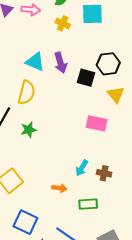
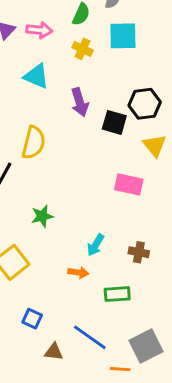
cyan triangle: (35, 62) -> (36, 76), moved
green star: (29, 130) -> (42, 216), moved
cyan arrow: (82, 168) -> (96, 245), moved
blue square: (25, 222) -> (32, 319), size x0.6

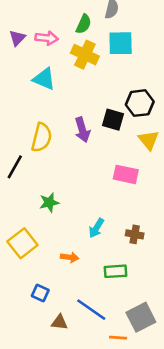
yellow cross: (83, 49) -> (85, 55), size x1.5
purple arrow: (80, 102) -> (82, 130), moved
orange arrow: (78, 272) -> (70, 257), moved

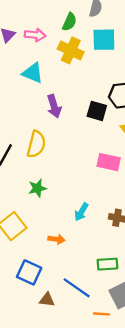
purple arrow: (82, 130) -> (54, 106), moved
yellow semicircle: (42, 137) -> (36, 144), moved
green rectangle: (115, 271) -> (107, 264), moved
blue square: (40, 293) -> (29, 272), size x1.5

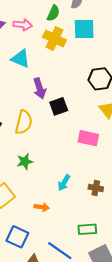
black square: (97, 111) -> (59, 106), moved, turned -36

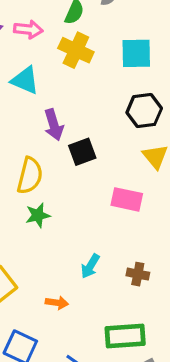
cyan square: (84, 29) -> (136, 53), moved
green star: (25, 162) -> (38, 215), moved
green rectangle: (87, 229) -> (125, 336), size x1.4

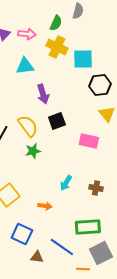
cyan square: (136, 53) -> (83, 59), moved
cyan triangle: (25, 80) -> (25, 66), turned -30
black square: (82, 152) -> (57, 121), moved
yellow semicircle: (30, 176) -> (28, 126), turned -50

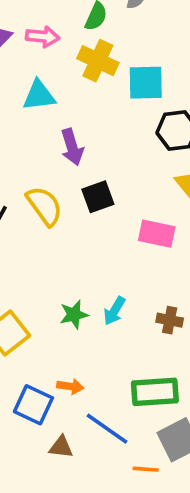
green star: (33, 151) -> (74, 315), moved
orange arrow: (45, 206) -> (70, 386), moved

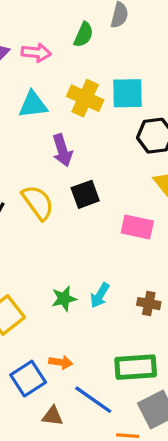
yellow cross: (98, 61) -> (85, 98), moved
blue square: (33, 405) -> (28, 379), turned 32

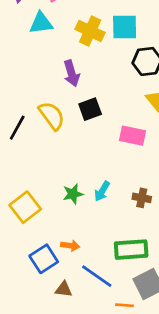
cyan triangle: (33, 105) -> (41, 23), moved

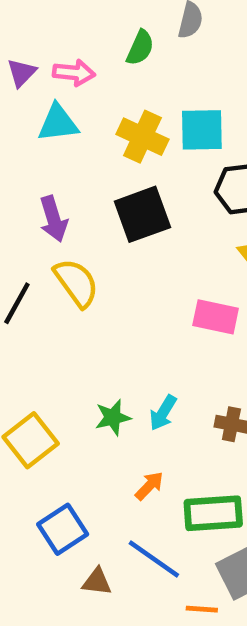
purple arrow: (72, 73) -> (53, 219), moved
black square: (90, 109) -> (142, 214), moved, size x1.4
orange arrow: (70, 246) -> (149, 486), moved, turned -54

